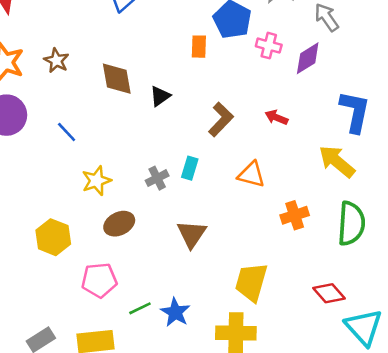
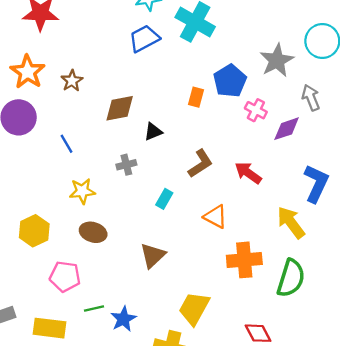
brown diamond: (117, 79) -> (120, 108), turned 76
red arrow: (276, 117) -> (248, 173), size x1.4
gray cross: (157, 178) -> (126, 165), moved
orange cross: (295, 215) -> (244, 260), size x1.4
brown ellipse: (119, 224) -> (93, 232), turned 30

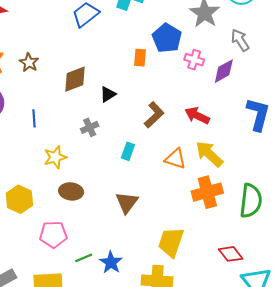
blue line: (66, 144) -> (34, 118), turned 36
yellow arrow: (291, 222) -> (209, 154), moved

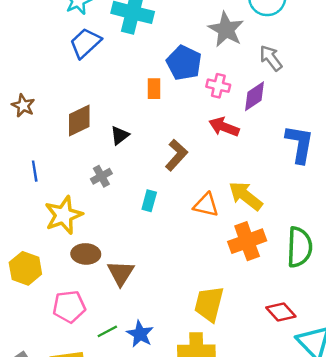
red arrow: (197, 116) -> (224, 127), moved
yellow star: (55, 157) -> (64, 215), size x1.4
brown triangle: (127, 202) -> (121, 273), moved

